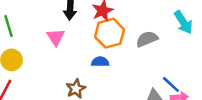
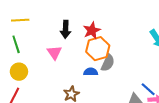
gray semicircle: (147, 39) -> (108, 63), moved, turned 138

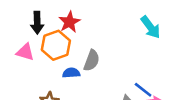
orange hexagon: (98, 49) -> (56, 45), moved
pink triangle: (54, 53) -> (25, 52), turned -35

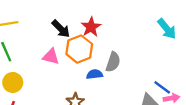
black arrow: (37, 23) -> (61, 29), turned -42

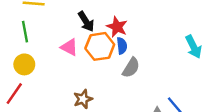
red star: (91, 27) -> (117, 27), turned -30
blue semicircle: (95, 74) -> (122, 46), moved, turned 77

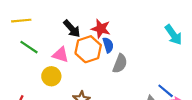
green line: (25, 32) -> (29, 47), moved, turned -36
yellow circle: (24, 64) -> (51, 76), moved

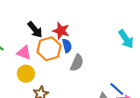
yellow circle: (51, 76) -> (26, 74), moved

